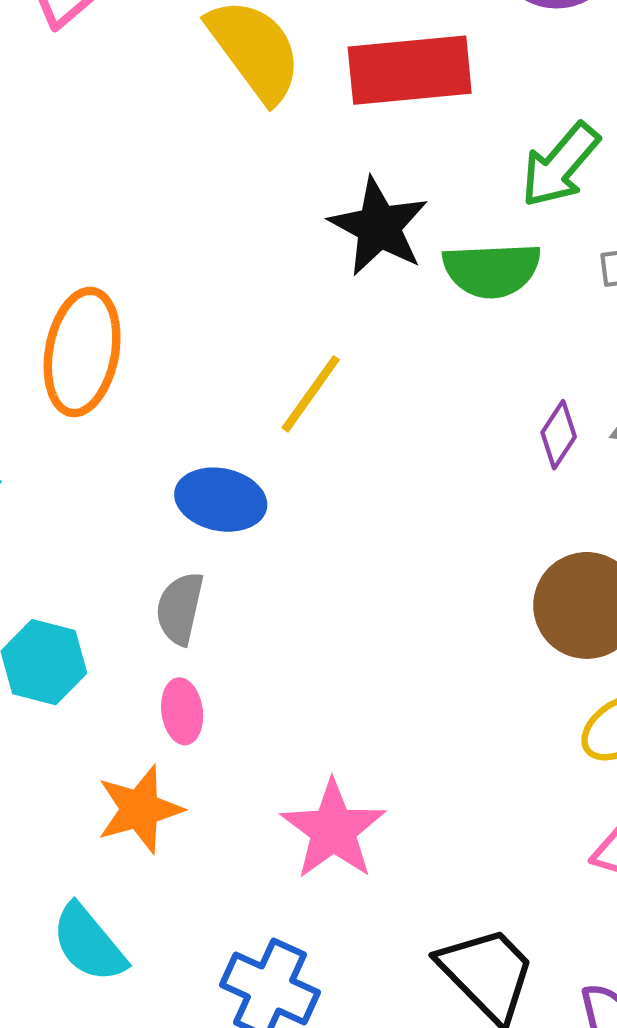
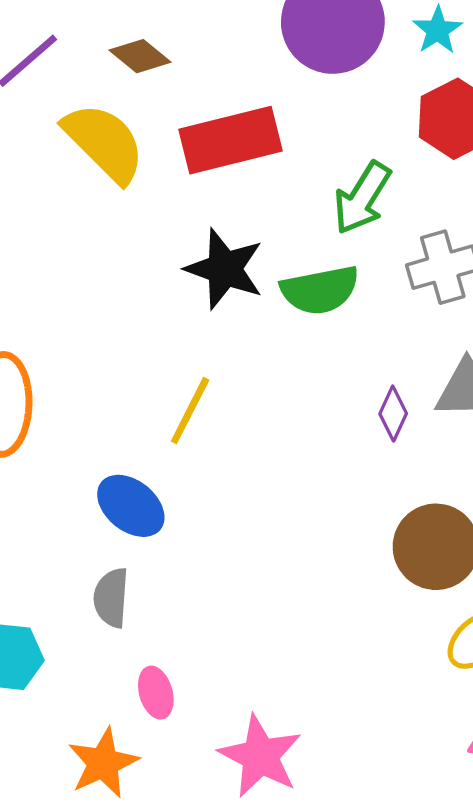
blue ellipse: (221, 500) -> (131, 506), turned 36
pink ellipse: (182, 711) -> (156, 693), moved

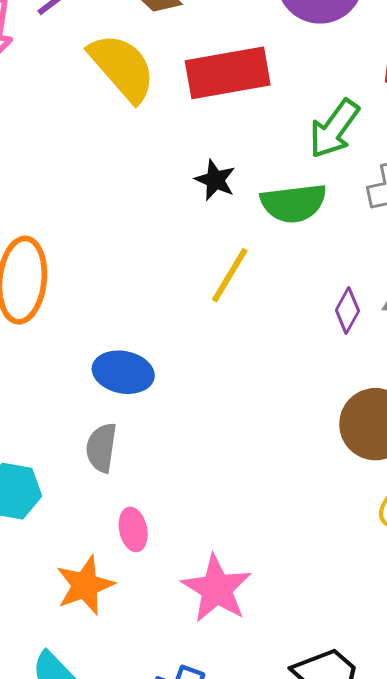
black star: (224, 269) -> (215, 180), size x0.6
yellow line: (190, 411) -> (230, 275), moved
blue ellipse: (131, 506) -> (123, 372), turned -32

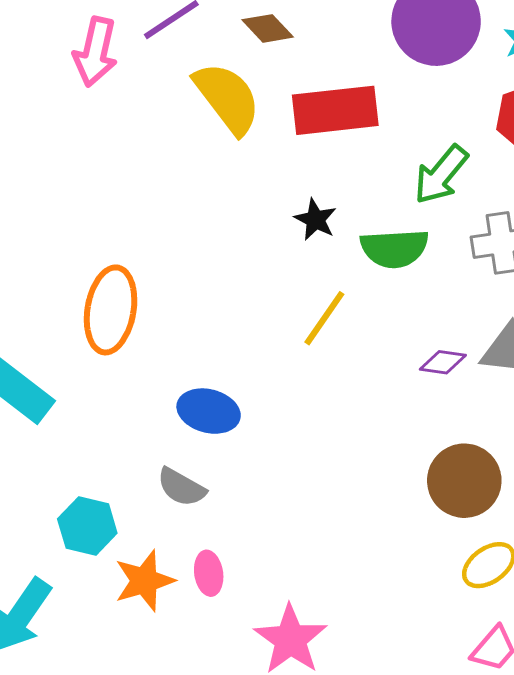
purple diamond: (347, 311) -> (443, 362), turned 66
gray semicircle: (101, 448) -> (181, 487), turned -72
orange star: (85, 585) -> (144, 581), moved

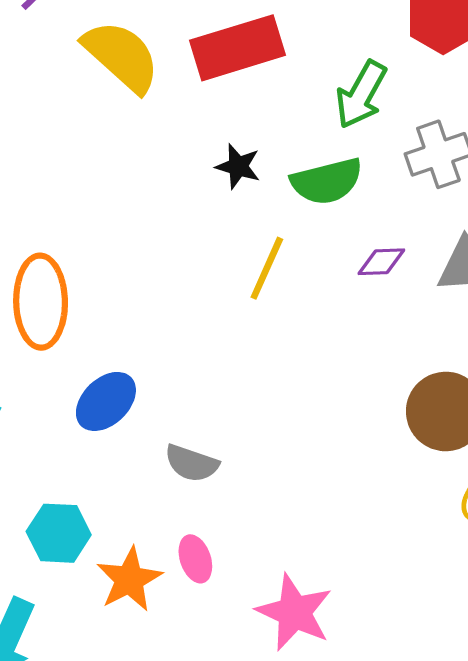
purple diamond: (443, 362) -> (381, 262), moved
blue ellipse: (209, 411) -> (106, 401), moved, turned -48
gray semicircle: (181, 487) -> (192, 463), moved

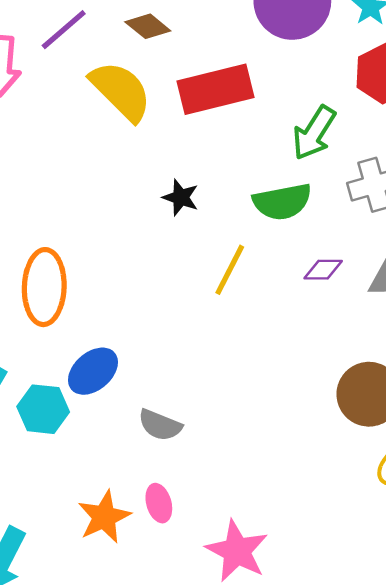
black star: (238, 166) -> (181, 197), moved
cyan hexagon: (59, 533) -> (43, 409), moved

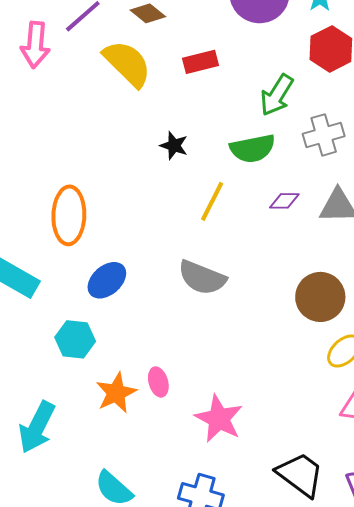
red rectangle: (216, 89) -> (200, 62), size x0.6
cyan hexagon: (43, 409) -> (75, 339), moved
gray semicircle: (160, 425) -> (202, 278), moved, size x1.4

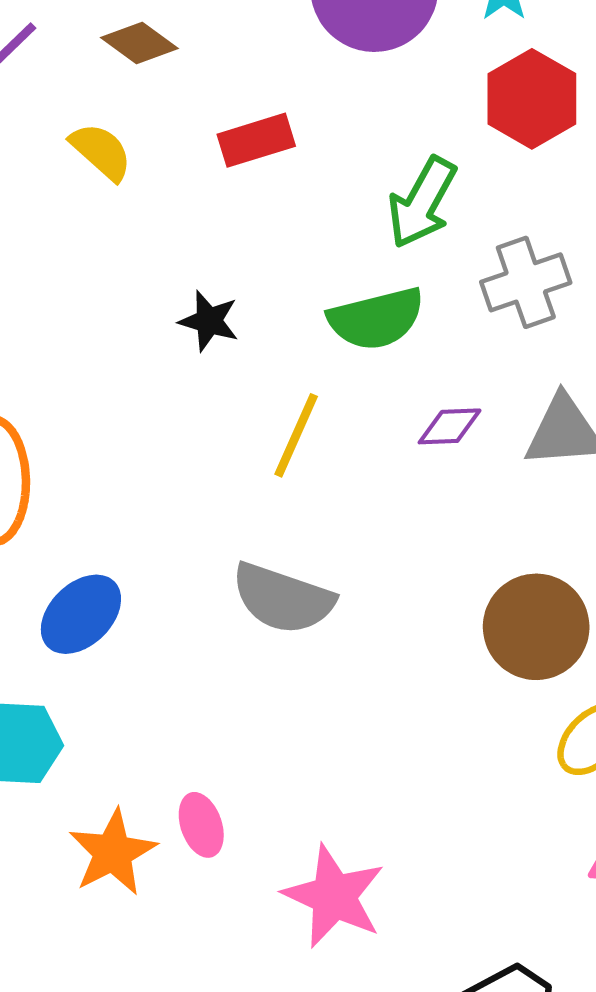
yellow semicircle: (127, 63) -> (101, 152), size x0.6

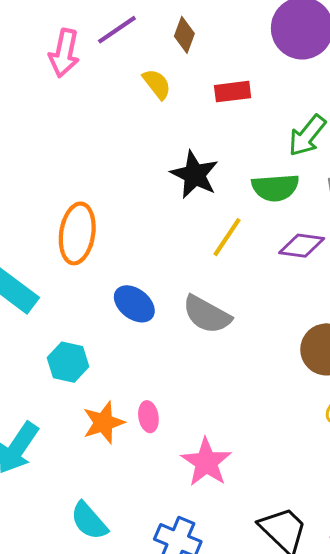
brown diamond: (139, 43) -> (184, 35), turned 64
black star: (209, 321) -> (195, 175), size x1.6
purple diamond: (450, 426) -> (302, 246), size x1.4
blue ellipse: (81, 614) -> (134, 304), moved, turned 72

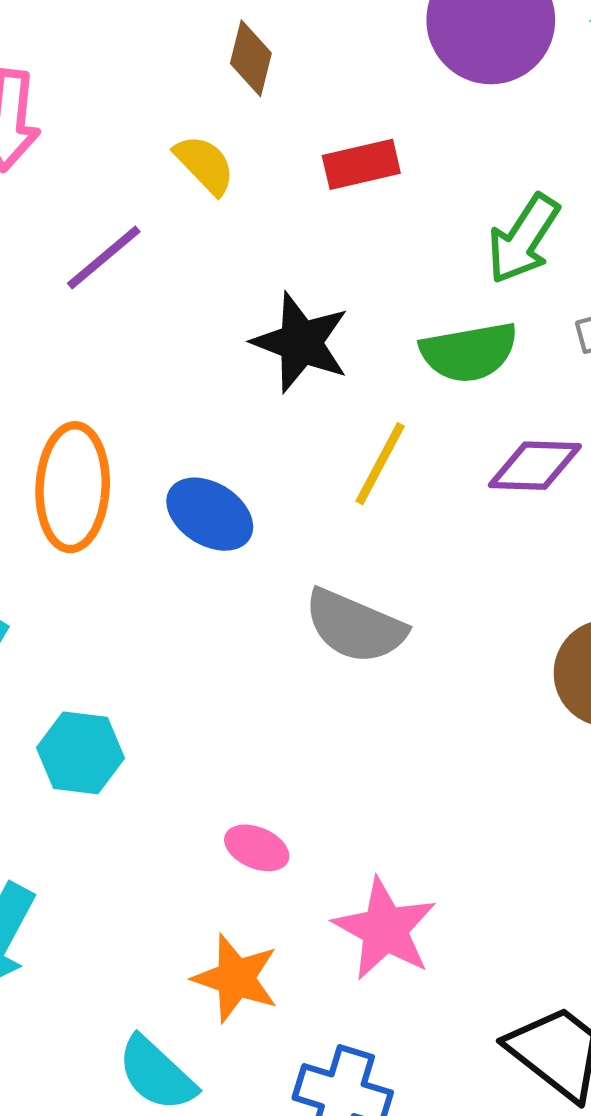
purple line: (117, 30) -> (104, 257), moved
blue ellipse: (134, 304) -> (210, 514), moved
pink ellipse: (148, 417) -> (257, 848), turned -52
orange star: (104, 423) -> (236, 978), moved, turned -30

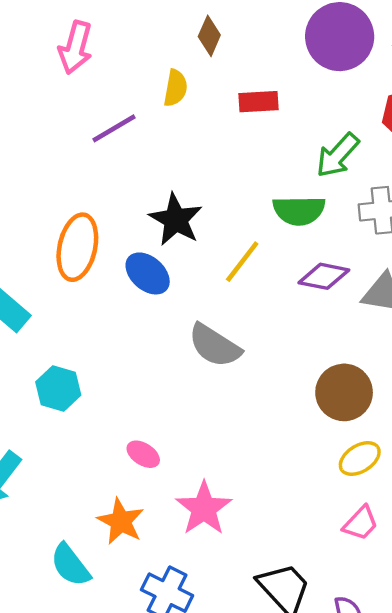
yellow semicircle: (205, 165) -> (176, 88), turned 45
black star: (301, 342) -> (176, 220), moved

